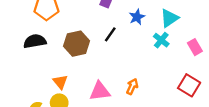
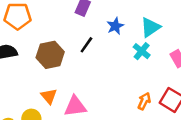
orange triangle: (60, 82) -> (49, 96), moved
orange arrow: (132, 87) -> (144, 101), moved

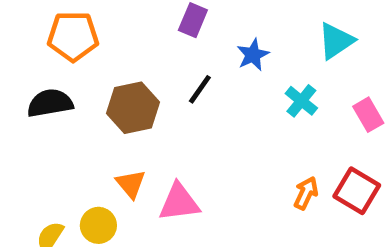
cyan triangle: (150, 27) -> (336, 41), moved

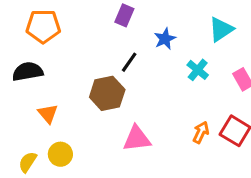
brown hexagon: (133, 108) -> (107, 93), moved
orange triangle: (131, 184) -> (48, 114), moved
pink triangle: (179, 202) -> (137, 139), moved

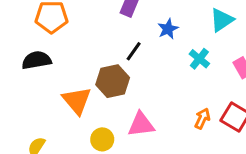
orange triangle: (48, 114) -> (77, 101), moved, size x1.5
yellow circle: (60, 154) -> (102, 139), moved

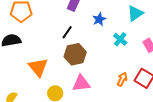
black line: (134, 51) -> (67, 32), moved
brown hexagon: (113, 81) -> (75, 54), moved

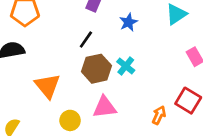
cyan cross: (120, 39) -> (126, 66), moved
orange arrow: (122, 79) -> (159, 115), moved

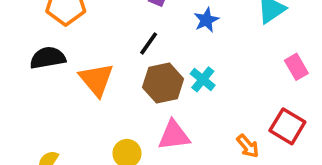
orange triangle: (47, 86) -> (96, 79), moved
orange arrow: (159, 115) -> (248, 146), turned 114

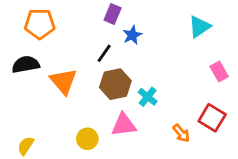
blue star: (206, 20) -> (132, 35), moved
cyan cross: (203, 79) -> (148, 97), moved

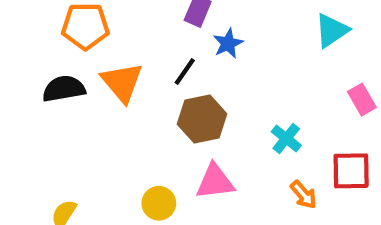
orange triangle: (64, 81) -> (122, 82), moved
cyan cross: (148, 97) -> (286, 138), moved
red square: (212, 118) -> (351, 171), turned -32

